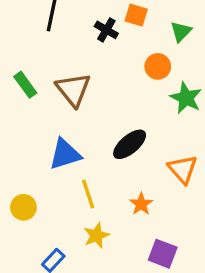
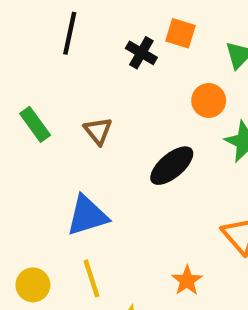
brown triangle: (73, 90) -> (98, 131), size x0.6
black ellipse: (130, 144) -> (172, 166), moved
yellow line: (88, 194) -> (91, 278), moved

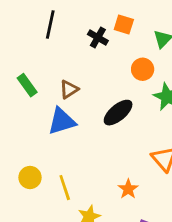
brown triangle: (98, 131) -> (69, 89), turned 36
blue triangle: (87, 216) -> (62, 121), moved
yellow circle: (33, 285) -> (30, 177), moved

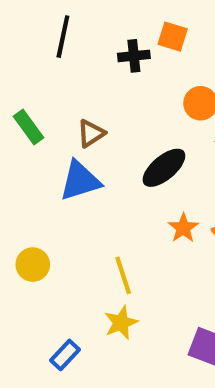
black cross: (98, 37) -> (134, 56), turned -36
yellow line: (65, 188) -> (123, 275), moved
orange star: (128, 189) -> (183, 228), moved

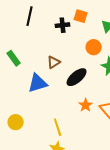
brown triangle: (91, 133) -> (54, 62), moved

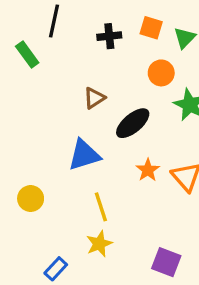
orange square: (81, 16) -> (151, 28), moved
green rectangle: (14, 58) -> (27, 55), moved
blue triangle: (38, 83) -> (84, 155), moved

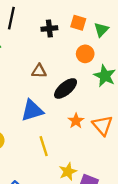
brown triangle: (94, 98) -> (39, 71), turned 35
yellow star: (99, 244) -> (68, 172), moved

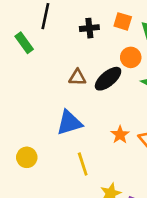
black ellipse: (66, 88) -> (108, 79), moved

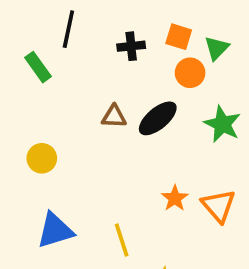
orange circle: (131, 57) -> (190, 73), moved
blue triangle: (69, 123) -> (55, 231), moved
yellow circle: (27, 157) -> (42, 158), moved

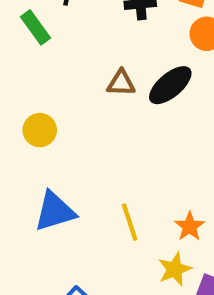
orange star: (175, 198) -> (190, 226), moved

